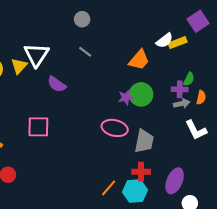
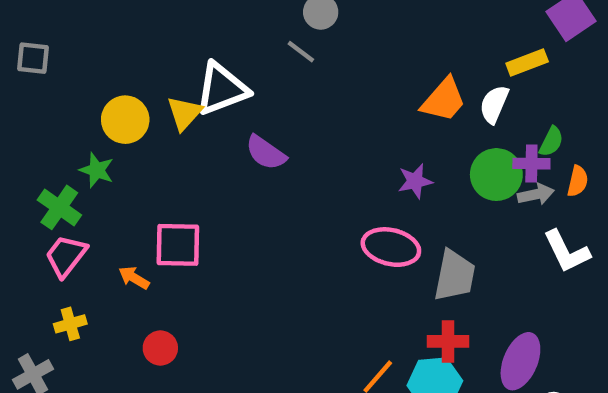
white semicircle: (164, 41) -> (494, 104), moved, turned 150
gray line: (85, 52) -> (301, 52), moved
white triangle: (36, 55) -> (222, 89), turned 36
green circle: (141, 94) -> (496, 175), moved
pink square: (38, 127) -> (178, 245), moved

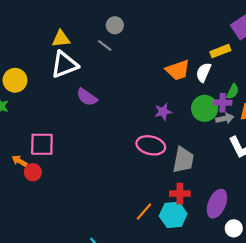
orange trapezoid: (444, 100) -> (178, 70), turned 30
yellow triangle: (184, 113) -> (61, 39), moved, turned 42
red circle: (160, 348) -> (33, 172), moved

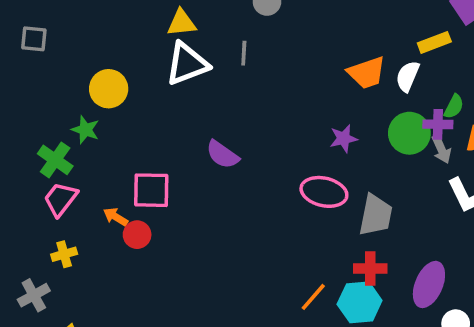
gray line: (105, 45) -> (244, 53), moved, turned 56
purple semicircle: (87, 97) -> (222, 155), moved
gray arrow: (225, 118) -> (441, 149), turned 78

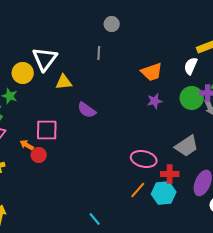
yellow triangle: (182, 23) -> (64, 82), moved
white triangle: (187, 64) -> (45, 59), moved, turned -32
orange trapezoid: (367, 73) -> (152, 72), moved
pink ellipse: (324, 192) -> (144, 159), moved
gray trapezoid: (376, 215) -> (187, 146), moved, turned 45

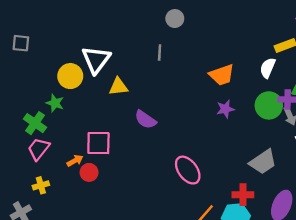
orange arrow: (27, 145) -> (75, 161), turned 120
pink ellipse: (144, 159) -> (188, 170), moved, turned 40

